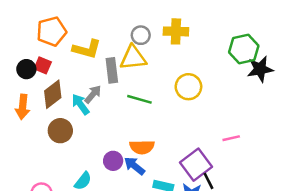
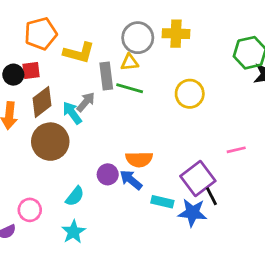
gray circle: (141, 35) -> (138, 38), size x1.5
yellow triangle: (133, 58) -> (130, 62), size x0.6
red square: (43, 65) -> (31, 70), turned -30
green line: (139, 99) -> (130, 88), moved
brown circle: (60, 131) -> (50, 142), size x1.4

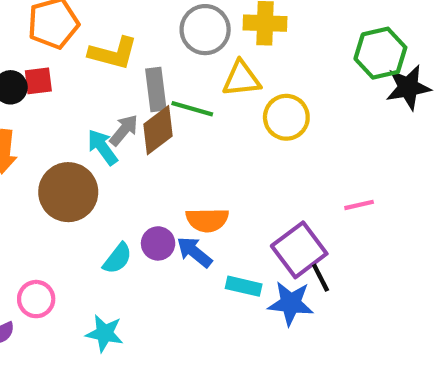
yellow triangle: (130, 62) -> (241, 79), moved, size x1.4
brown diamond: (42, 102) -> (158, 130), moved
cyan semicircle: (75, 196) -> (117, 258), moved
cyan star: (73, 232) -> (105, 333), turned -30

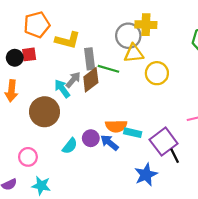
gray circle: (205, 30) -> (128, 36), moved
cyan rectangle: (244, 286) -> (133, 133), moved
pink circle: (36, 299) -> (28, 157), moved
blue star: (291, 303) -> (146, 175), moved, turned -30
cyan star: (105, 333) -> (41, 186), moved

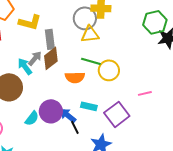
green line: (108, 69) -> (91, 61), moved
yellow circle: (157, 73) -> (109, 70), moved
orange semicircle: (116, 126) -> (75, 77), moved
purple circle: (91, 138) -> (51, 111), size x1.5
black line: (175, 156) -> (75, 127), moved

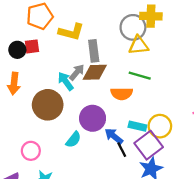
brown diamond: (51, 58) -> (95, 72), turned 35
yellow circle: (109, 70) -> (160, 126), moved
purple circle: (51, 111) -> (93, 118), moved
purple square: (117, 114) -> (149, 145), moved

